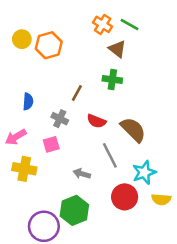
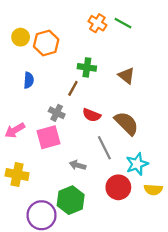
brown triangle: (117, 49) -> (126, 76), moved
green cross: (112, 80) -> (87, 67), moved
blue semicircle: (28, 102) -> (29, 80), moved
pink square: (51, 144) -> (49, 137), size x1.5
yellow cross: (24, 169) -> (17, 174), moved

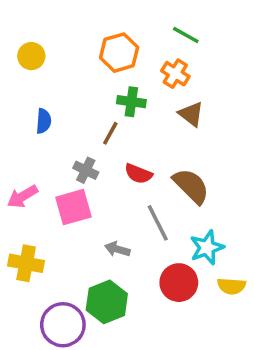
orange cross: (97, 23) -> (175, 74), moved
orange hexagon: (46, 43) -> (119, 53), moved

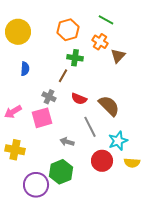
yellow circle: (31, 56) -> (18, 32), size x1.6
brown triangle: (191, 114) -> (118, 56), moved, turned 35

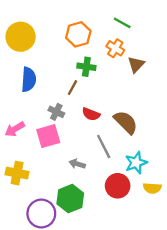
blue semicircle: (25, 69) -> (29, 79), size x1.5

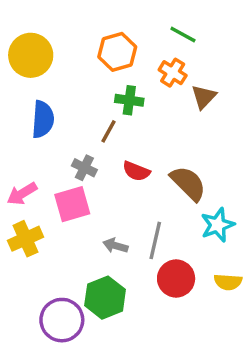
gray line: (104, 147) -> (155, 240), moved, turned 40
cyan star: (136, 163) -> (218, 225), moved
yellow cross: (17, 173) -> (26, 239), moved, turned -35

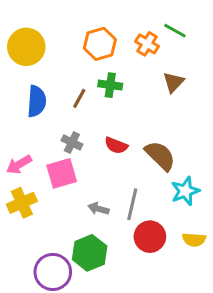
green line: (183, 35) -> (175, 31), moved
orange cross: (173, 73) -> (147, 44), moved
brown line: (109, 131) -> (79, 98), moved

